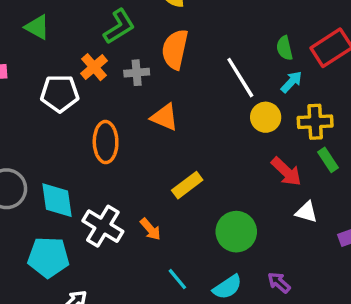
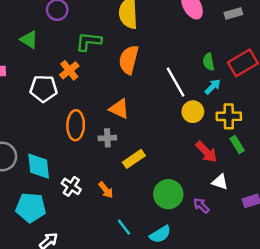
green L-shape: (119, 27) -> (89, 42), turned -144
gray cross: (137, 73) -> (107, 138), moved
white cross: (103, 226) -> (71, 186), size x0.7
purple arrow: (279, 283) -> (201, 205), moved

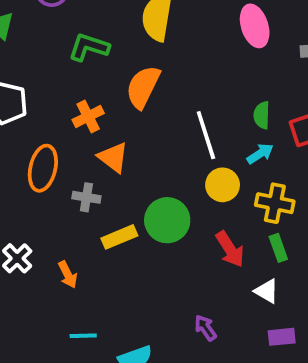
orange cross: (69, 70) -> (88, 116), moved
white triangle: (220, 182) -> (267, 291), moved
green circle: (168, 194) -> (167, 220), moved
cyan line: (124, 227) -> (83, 336), turned -66

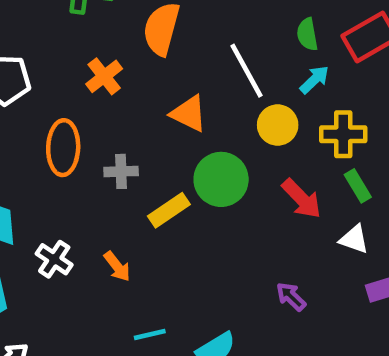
orange triangle: (113, 157) -> (189, 114), moved

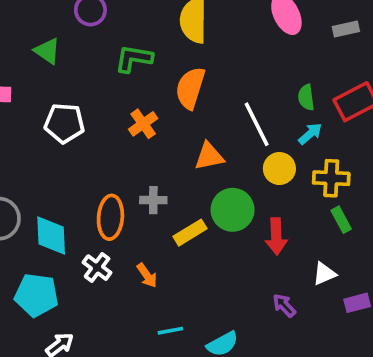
orange triangle: (189, 114) -> (209, 156), turned -40
orange ellipse: (63, 148) -> (110, 217), moved
red arrow: (302, 199) -> (276, 236), moved, turned 39
white triangle: (354, 239) -> (324, 274), moved, turned -45

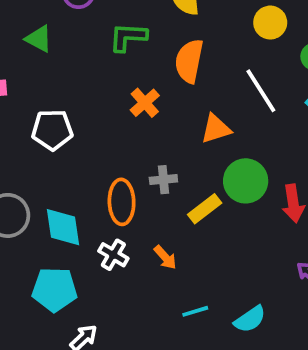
white pentagon: (64, 123) -> (52, 130), moved
yellow circle: (279, 169) -> (270, 23), moved

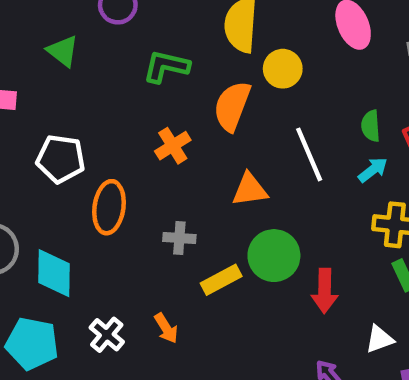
yellow circle: (270, 23) -> (283, 69), moved
orange ellipse: (122, 202) -> (109, 207), moved
white cross: (113, 255) -> (107, 335), moved

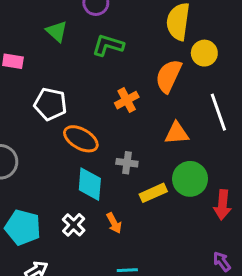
green L-shape: (166, 66) -> (108, 45), moved
orange ellipse: (109, 207) -> (81, 139), turned -72
cyan diamond: (54, 273) -> (90, 184), moved

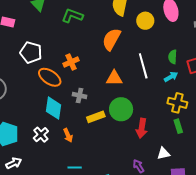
yellow circle: (204, 53) -> (145, 21), moved
orange cross: (127, 100) -> (71, 62), moved

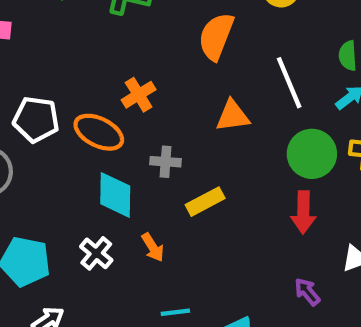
white pentagon: (31, 52) -> (36, 119), moved
green circle: (121, 109) -> (312, 154), moved

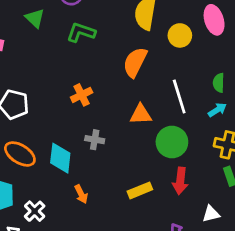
orange ellipse: (99, 132) -> (20, 154), moved
green circle: (312, 154) -> (172, 142), moved
yellow rectangle: (205, 202) -> (140, 190), moved
white cross: (96, 253) -> (35, 211), moved

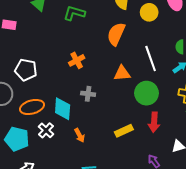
orange ellipse: (20, 154) -> (32, 107), turned -45
white cross: (35, 211) -> (46, 130), moved

